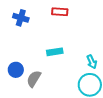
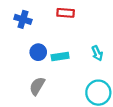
cyan arrow: (92, 62) -> (97, 53), moved
blue circle: (16, 70) -> (38, 52), moved

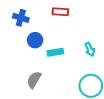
blue circle: (38, 52) -> (35, 40), moved

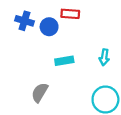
blue circle: (35, 40) -> (49, 27), moved
cyan arrow: (90, 49) -> (104, 57), turned 32

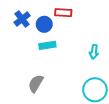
blue cross: (24, 21) -> (22, 19), turned 35
cyan rectangle: (64, 61) -> (47, 45), moved

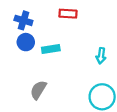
blue cross: (22, 19) -> (23, 20), turned -35
blue circle: (44, 24) -> (26, 42), moved

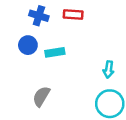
blue cross: (23, 20) -> (39, 16), moved
cyan arrow: (101, 56) -> (109, 70), moved

